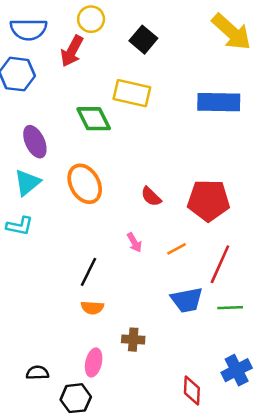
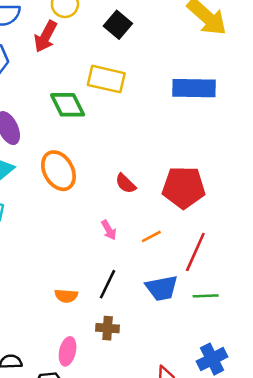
black line: (88, 272) -> (108, 284), moved

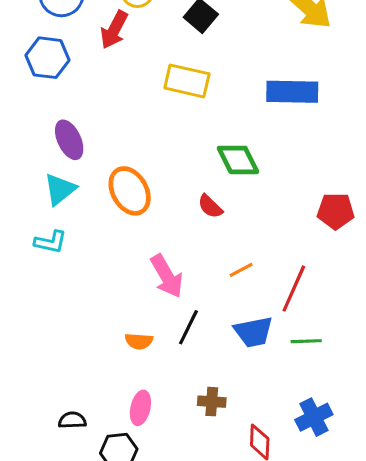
green diamond: (68, 105) -> (238, 160), moved
red pentagon: (184, 187) -> (336, 211), moved, size x0.7
pink arrow: (109, 230) -> (167, 276), moved, size x1.8
brown cross: (108, 328) -> (212, 402), moved

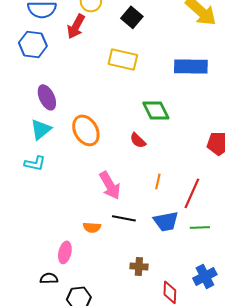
orange line: (241, 270) -> (158, 181), turned -49
black line: (188, 327) -> (124, 218), turned 75
pink ellipse: (140, 408) -> (65, 252), moved

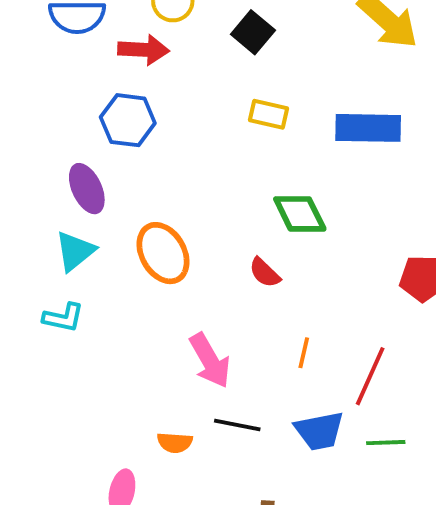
red arrow: (76, 26) -> (143, 50), turned -115
blue hexagon: (33, 44) -> (128, 120), moved
yellow rectangle: (123, 59) -> (269, 114), moved, size x0.7

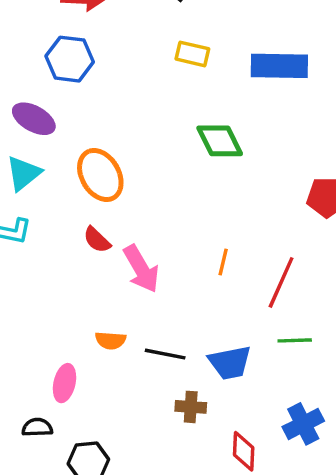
purple ellipse: (87, 189) -> (34, 119), turned -36
red semicircle: (265, 273) -> (97, 240), moved
black line: (237, 425) -> (165, 354), moved
blue trapezoid: (319, 431) -> (230, 363), moved

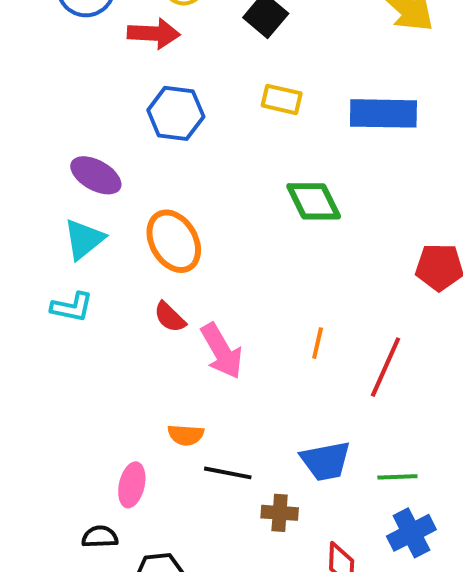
blue hexagon: (70, 59) -> (176, 113), moved
green line: (295, 340) -> (397, 477), moved
black line: (165, 354) -> (228, 473), moved

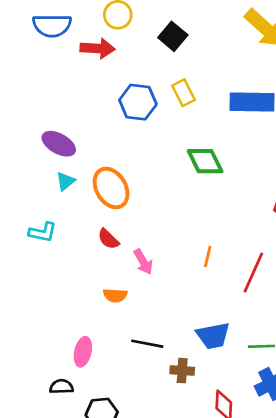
yellow rectangle: (282, 99) -> (184, 93), turned 50
blue hexagon: (176, 113) -> (138, 102), moved
cyan triangle: (84, 239) -> (65, 181), moved, size x0.7
pink arrow: (222, 351) -> (143, 262), size x0.7
orange semicircle: (186, 435) -> (115, 295), moved

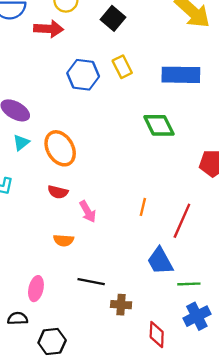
green diamond: (205, 161) -> (159, 125), moved
red semicircle: (108, 239) -> (58, 192), turned -30
blue trapezoid: (213, 336) -> (160, 261), moved, turned 72

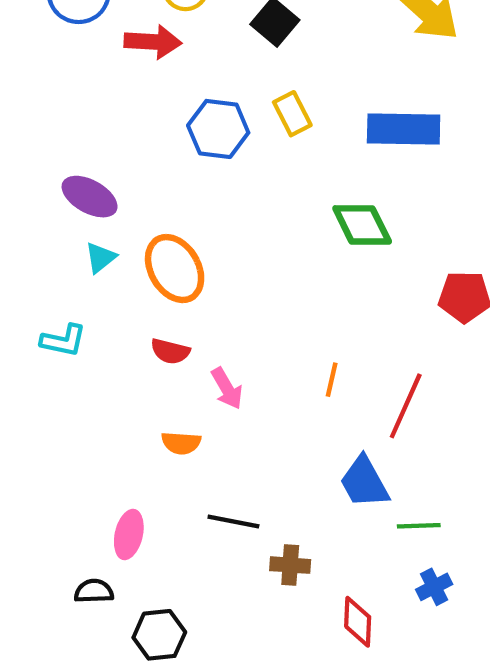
blue cross: (197, 316) -> (434, 587), size x0.7

